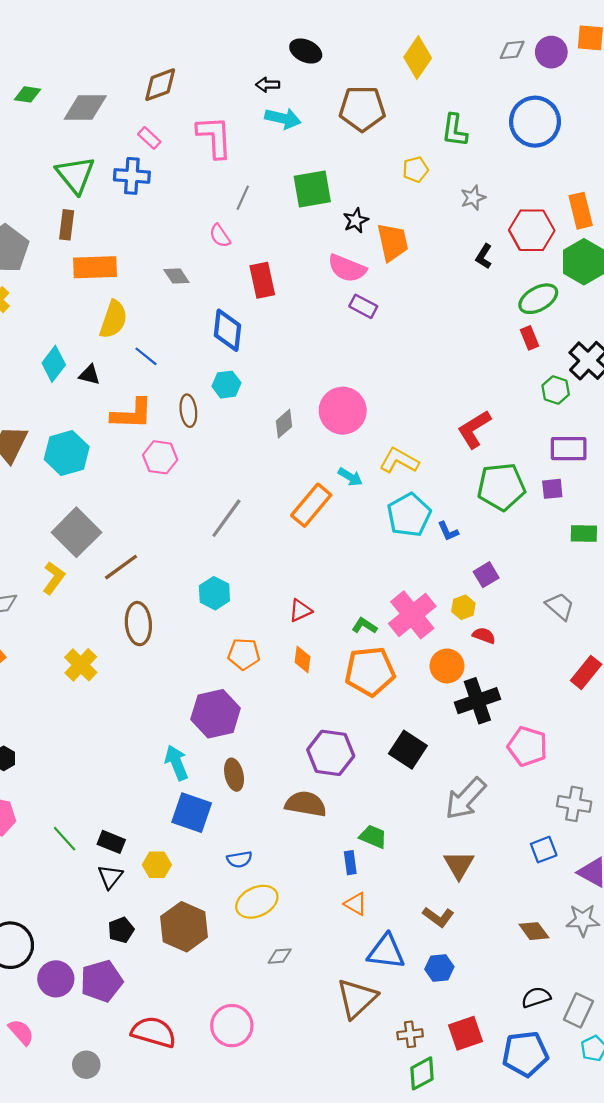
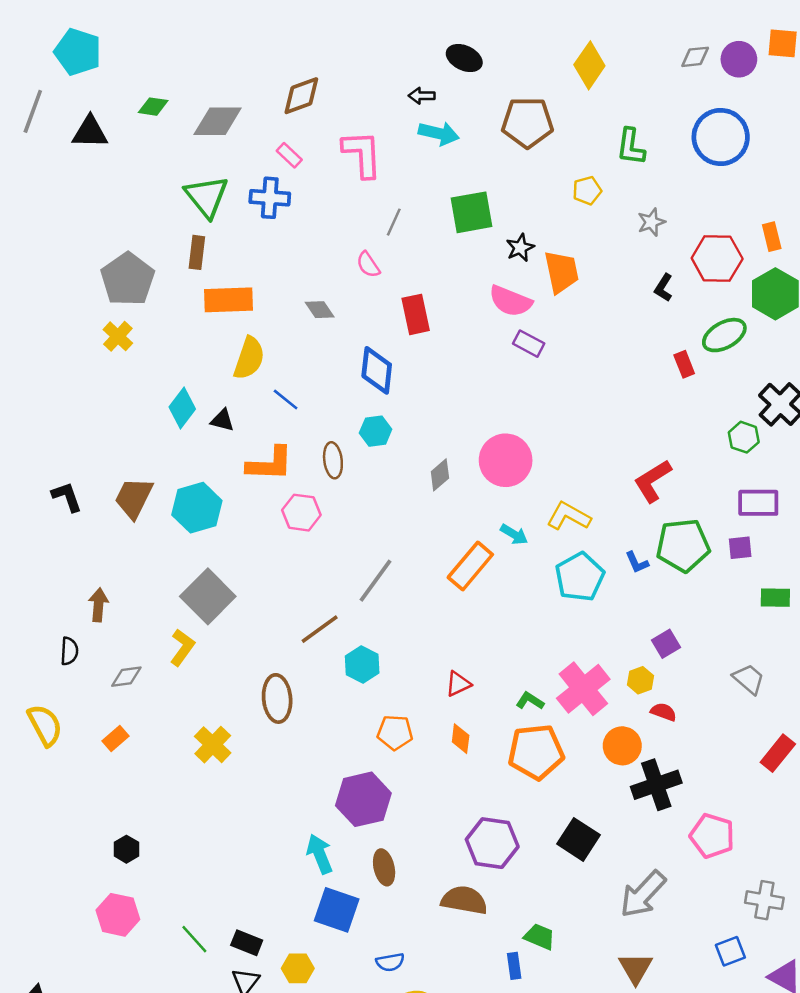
orange rectangle: (581, 211) -> (772, 237), size x0.7
red rectangle: (530, 338) -> (684, 364), moved
blue L-shape: (448, 531) -> (637, 562), moved
brown line: (121, 567) -> (320, 629), moved

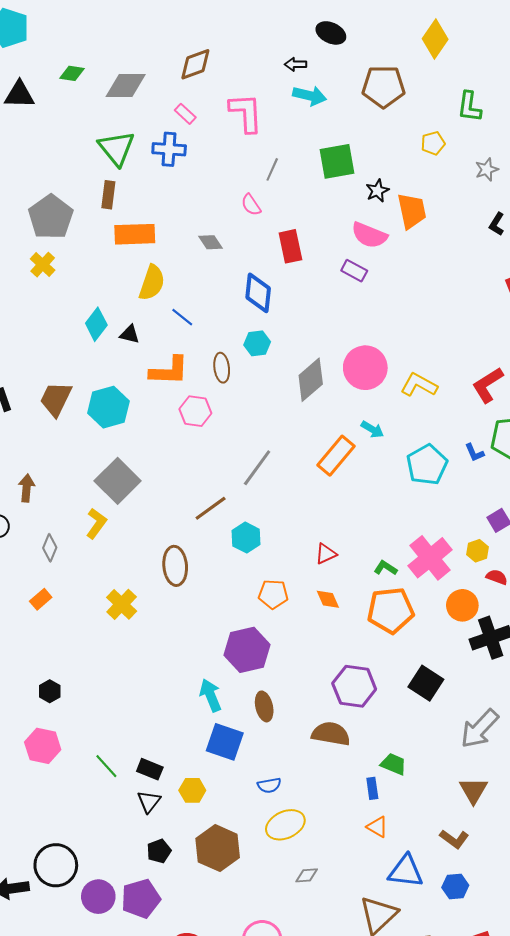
purple rectangle: (529, 344) -> (354, 271), moved
gray diamond: (440, 475) -> (311, 380), size x1.6
yellow L-shape: (569, 516) -> (419, 385), moved
gray diamond: (126, 677) -> (50, 548), turned -60
orange diamond: (461, 739) -> (328, 599), turned -30

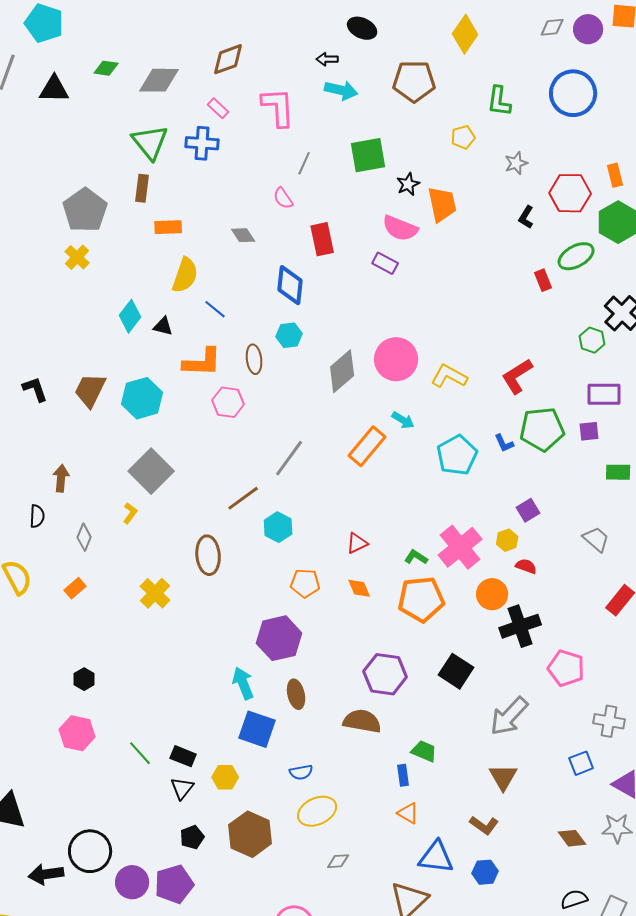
orange rectangle: (135, 234) -> (168, 227), size x0.7
yellow L-shape: (96, 523) -> (130, 513), size x0.7

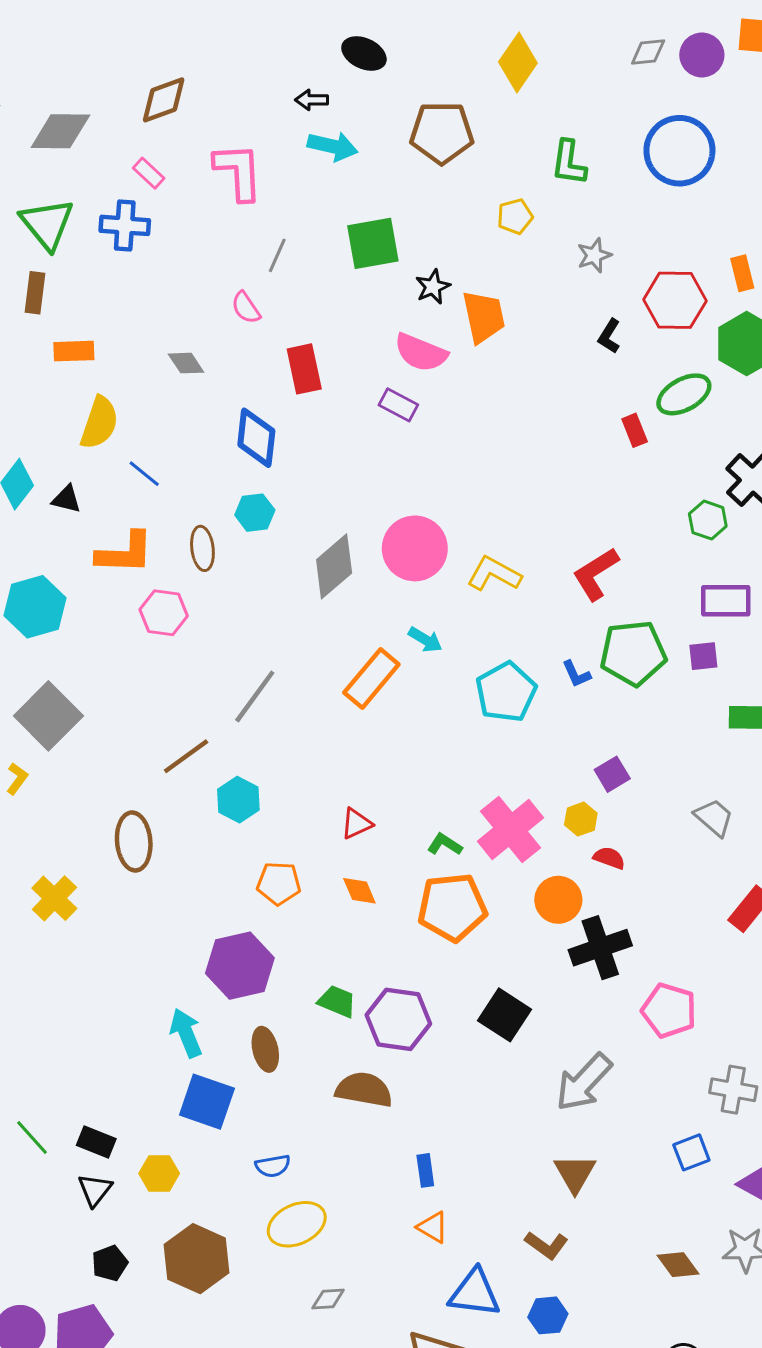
green trapezoid: (424, 751) -> (337, 1001), moved

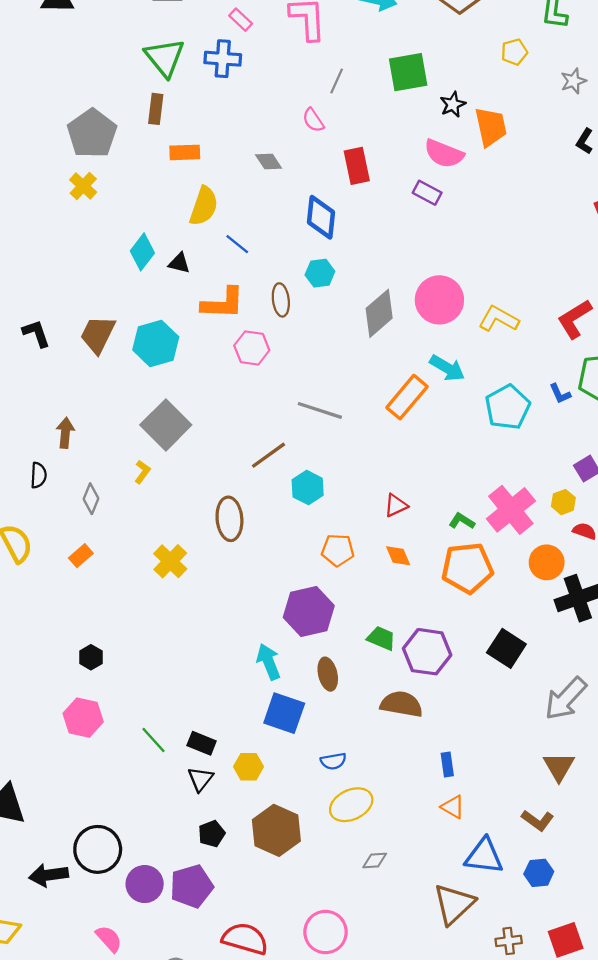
cyan arrow: (425, 640) -> (447, 368), size x1.4
gray line: (255, 696) -> (320, 410), turned 72

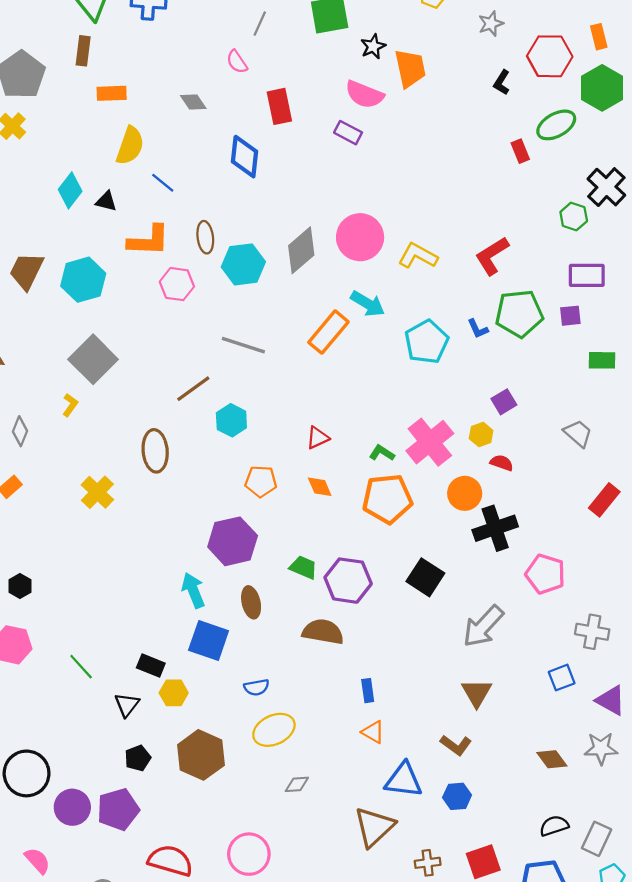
cyan hexagon: (320, 273) -> (243, 264), moved, size x1.5
black rectangle: (202, 743) -> (151, 666), moved

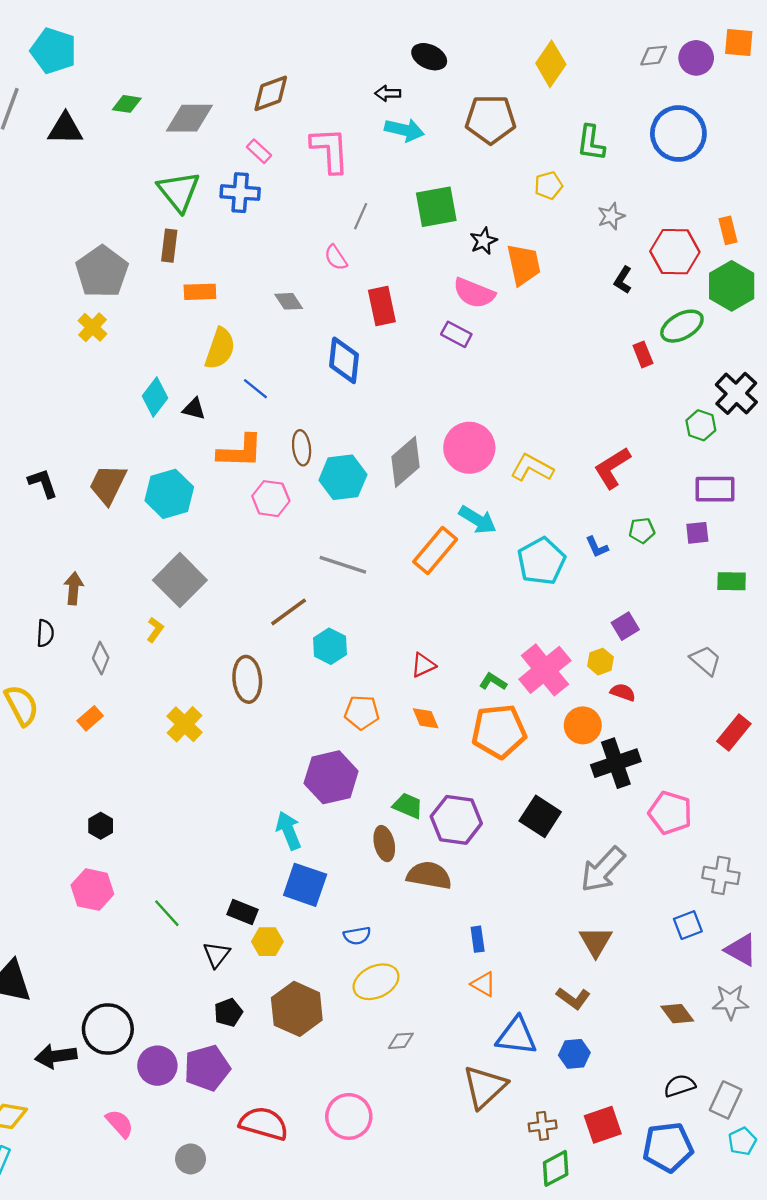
green pentagon: (519, 314) -> (642, 530), size x0.5
brown ellipse: (251, 602) -> (384, 844), moved

